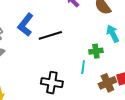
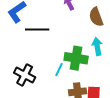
green cross: (96, 51) -> (76, 58), size x1.6

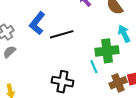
cyan line: (59, 70) -> (94, 67), turned -32

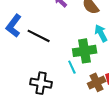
black line: (62, 34) -> (39, 36), turned 45

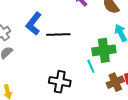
black line: (39, 36) -> (58, 34), turned -30

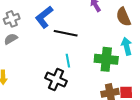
cyan line: (91, 66) -> (68, 61), moved

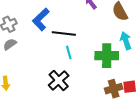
cyan line: (68, 61) -> (69, 52), moved
black cross: (56, 80) -> (59, 80), turned 30

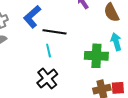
cyan line: (69, 52) -> (49, 51), moved

